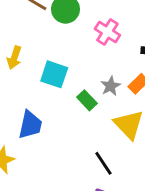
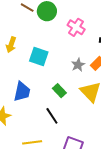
green rectangle: (87, 100) -> (59, 91), moved
black line: (103, 163) -> (52, 116), moved

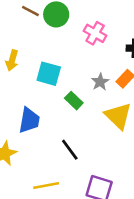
green rectangle: (59, 91) -> (74, 101), moved

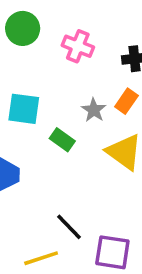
black line: (70, 150) -> (69, 227), moved

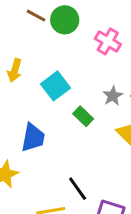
cyan square: (24, 109) -> (55, 86), turned 36

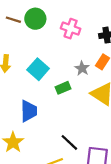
green rectangle: (83, 116) -> (63, 88), turned -56

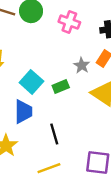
cyan square: (38, 69) -> (31, 82), moved
black line: (69, 142) -> (54, 134), moved, turned 30

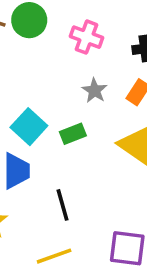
gray star: (82, 65) -> (95, 90), moved

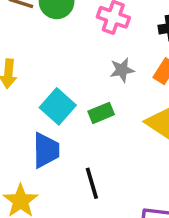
gray star: (95, 90) -> (122, 70), turned 30

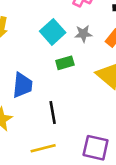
cyan square: (58, 106) -> (53, 32), moved

